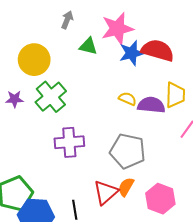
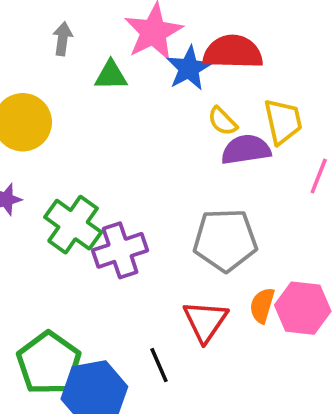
green cross: (51, 97) -> (73, 225), moved
yellow semicircle: (127, 99) -> (222, 121), moved, turned -144
orange semicircle: (126, 187) -> (262, 305), moved

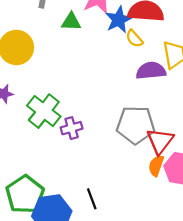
yellow semicircle: (222, 121) -> (134, 39), moved
purple cross: (120, 250) -> (72, 128), size x0.7
red triangle: (205, 321) -> (160, 141), moved

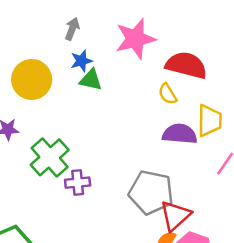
blue star: (119, 20) -> (81, 61), moved, size x0.7
green triangle: (71, 22) -> (91, 80), moved

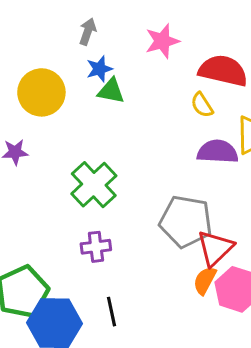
pink star: (135, 39) -> (162, 41), size x0.7
green cross: (50, 157) -> (94, 185), moved
purple cross: (78, 183) -> (96, 247), moved

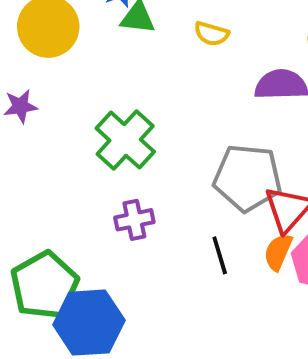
yellow semicircle: (202, 105) -> (212, 34), moved, turned -36
black line: (111, 312) -> (220, 255), moved

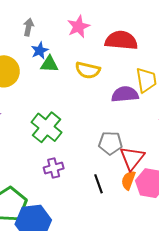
yellow semicircle: (212, 34) -> (88, 70), size x1.4
gray pentagon: (247, 178) -> (110, 143), size x0.7

